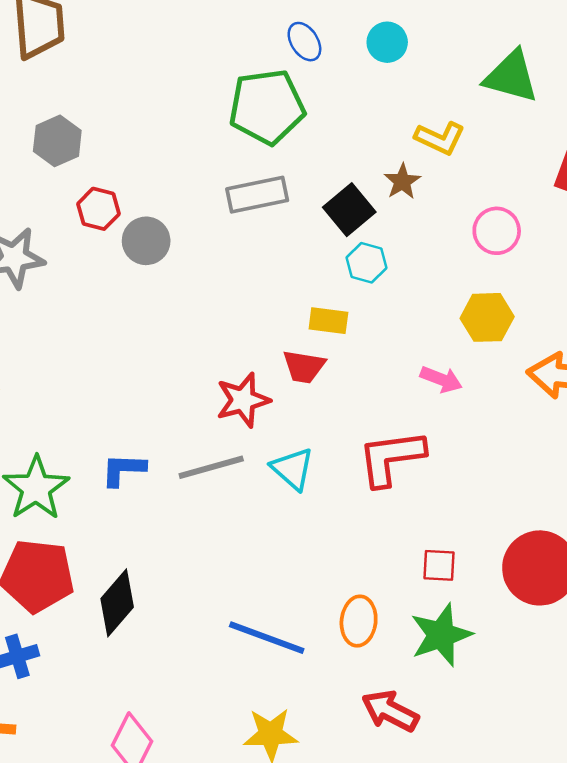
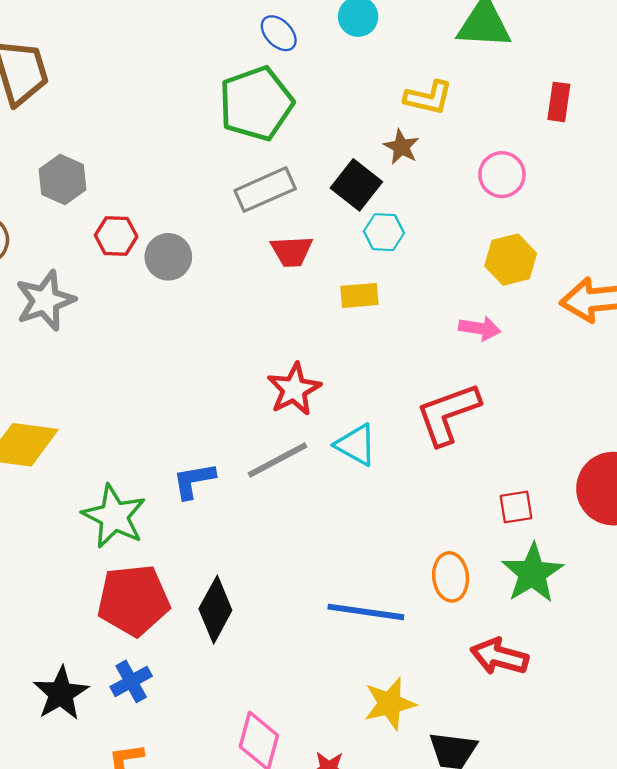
red trapezoid: (304, 367) -> (292, 251), moved

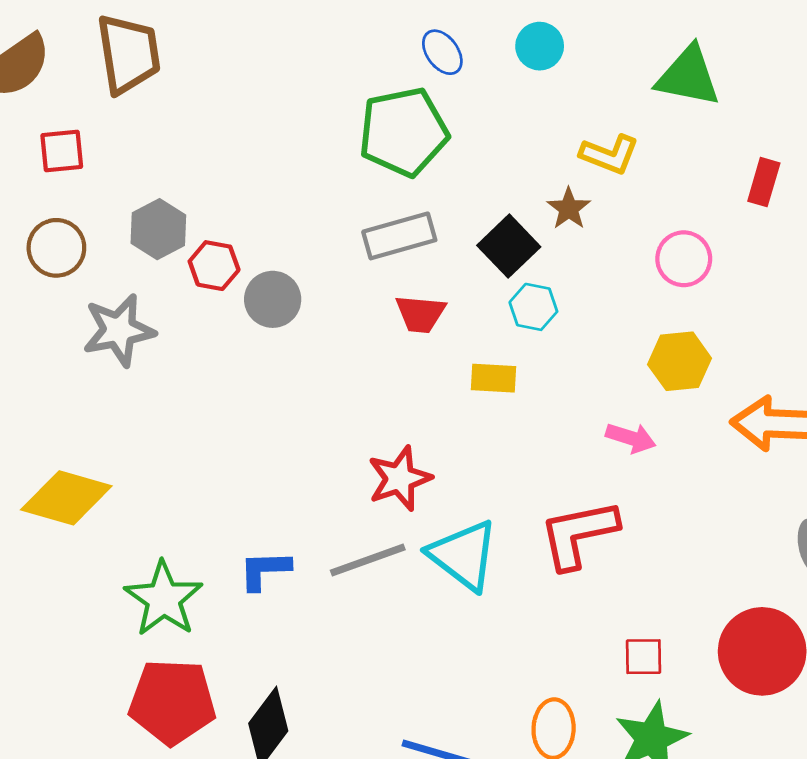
gray hexagon: (63, 180) -> (158, 229), moved
cyan triangle: (356, 445) -> (464, 555), size x1.4

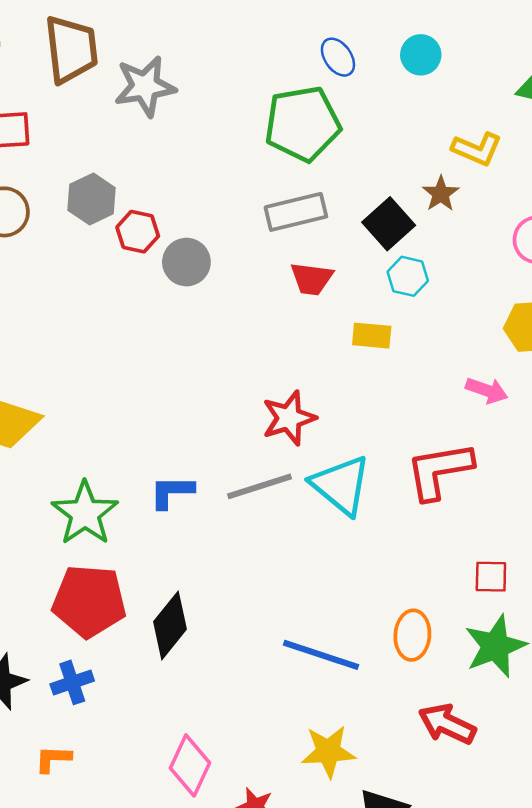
gray star: (119, 330) -> (145, 86), moved

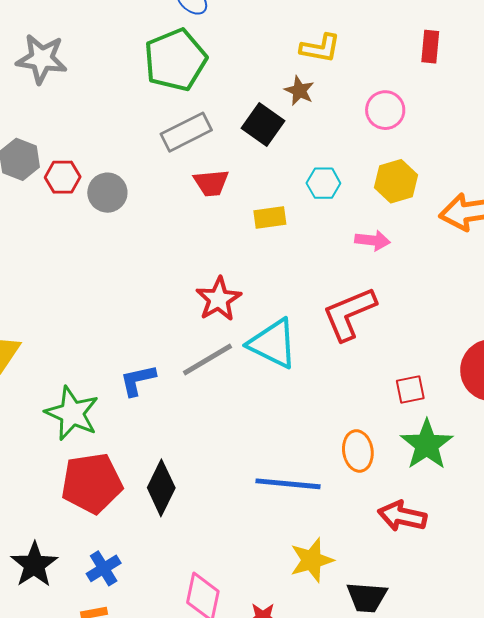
gray star: (145, 86) -> (42, 59), turned 30
cyan hexagon: (408, 276) -> (323, 183), moved
blue cross: (72, 682) -> (104, 568), moved

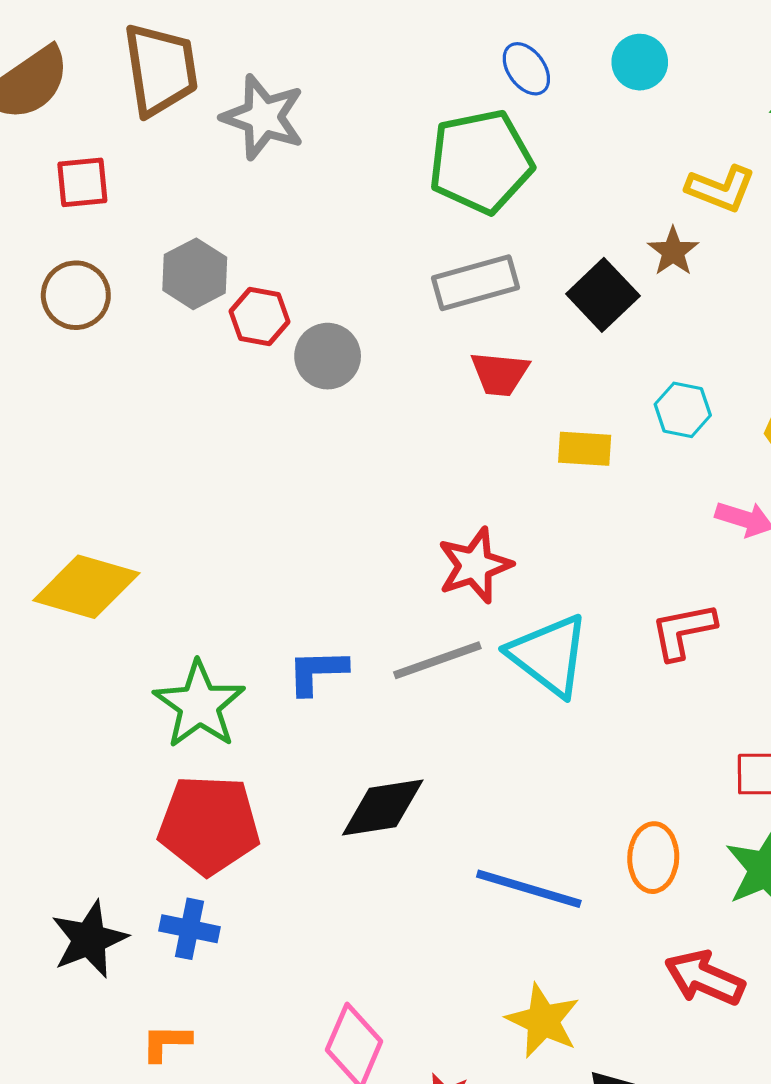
red L-shape: (349, 314) -> (683, 631), size x0.7
black diamond: (161, 488) -> (383, 808), moved, turned 44
yellow star: (312, 560) -> (543, 1021), turned 30
blue cross: (104, 568) -> (189, 929), moved, turned 32

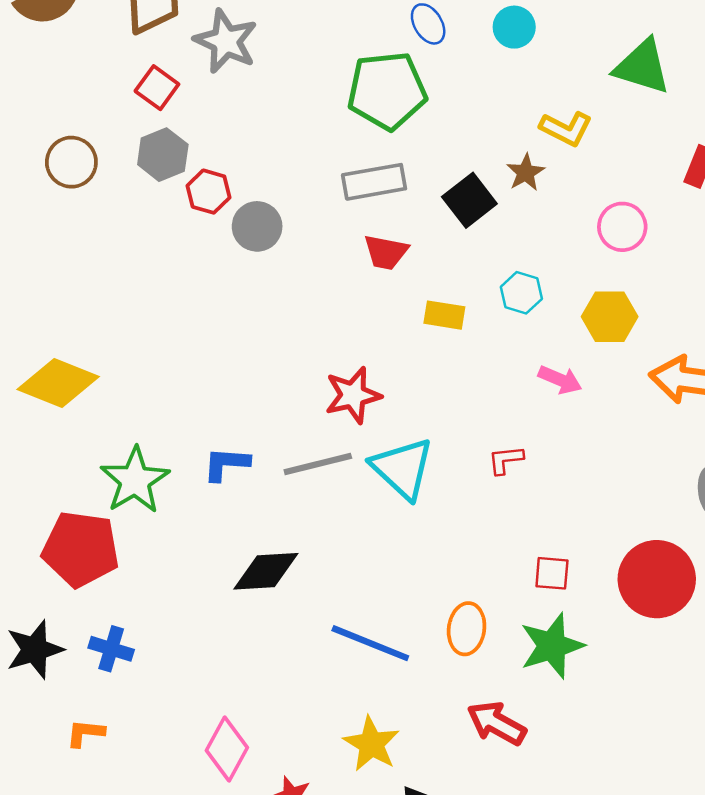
red square: (82, 182) -> (157, 88), moved, turned 36
red L-shape: (683, 631) -> (506, 460), size x0.7
red pentagon: (209, 825) -> (81, 549), moved

